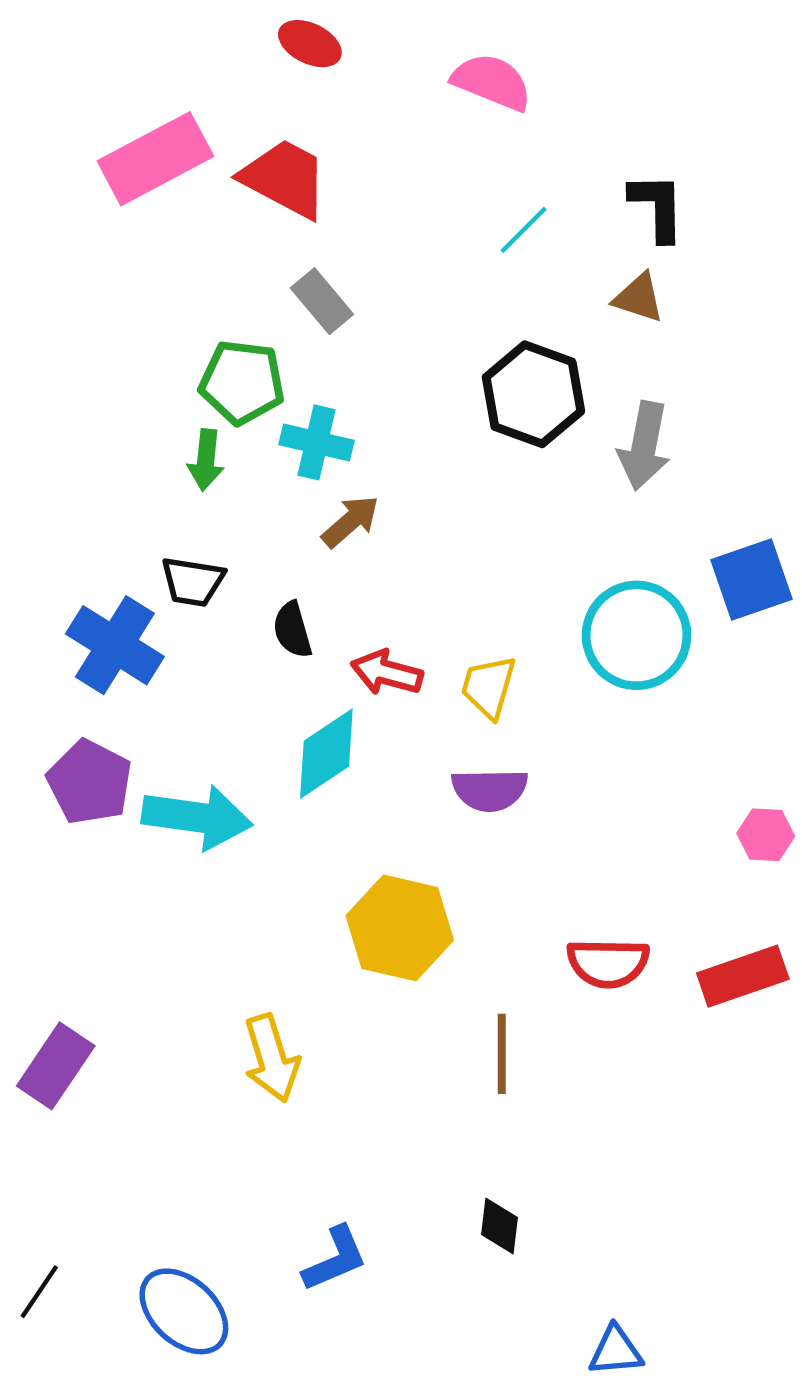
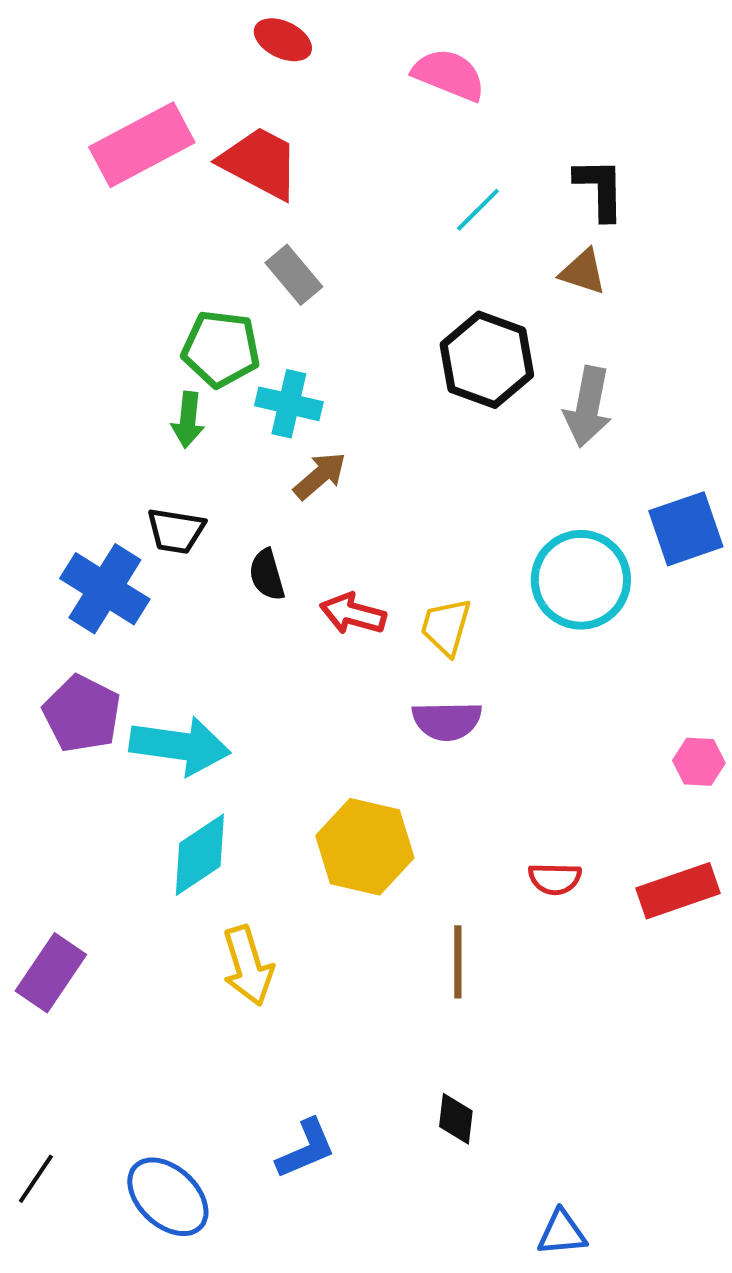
cyan diamond: (326, 754) -> (200, 855), moved
red semicircle: (608, 963) -> (555, 879), size x0.7

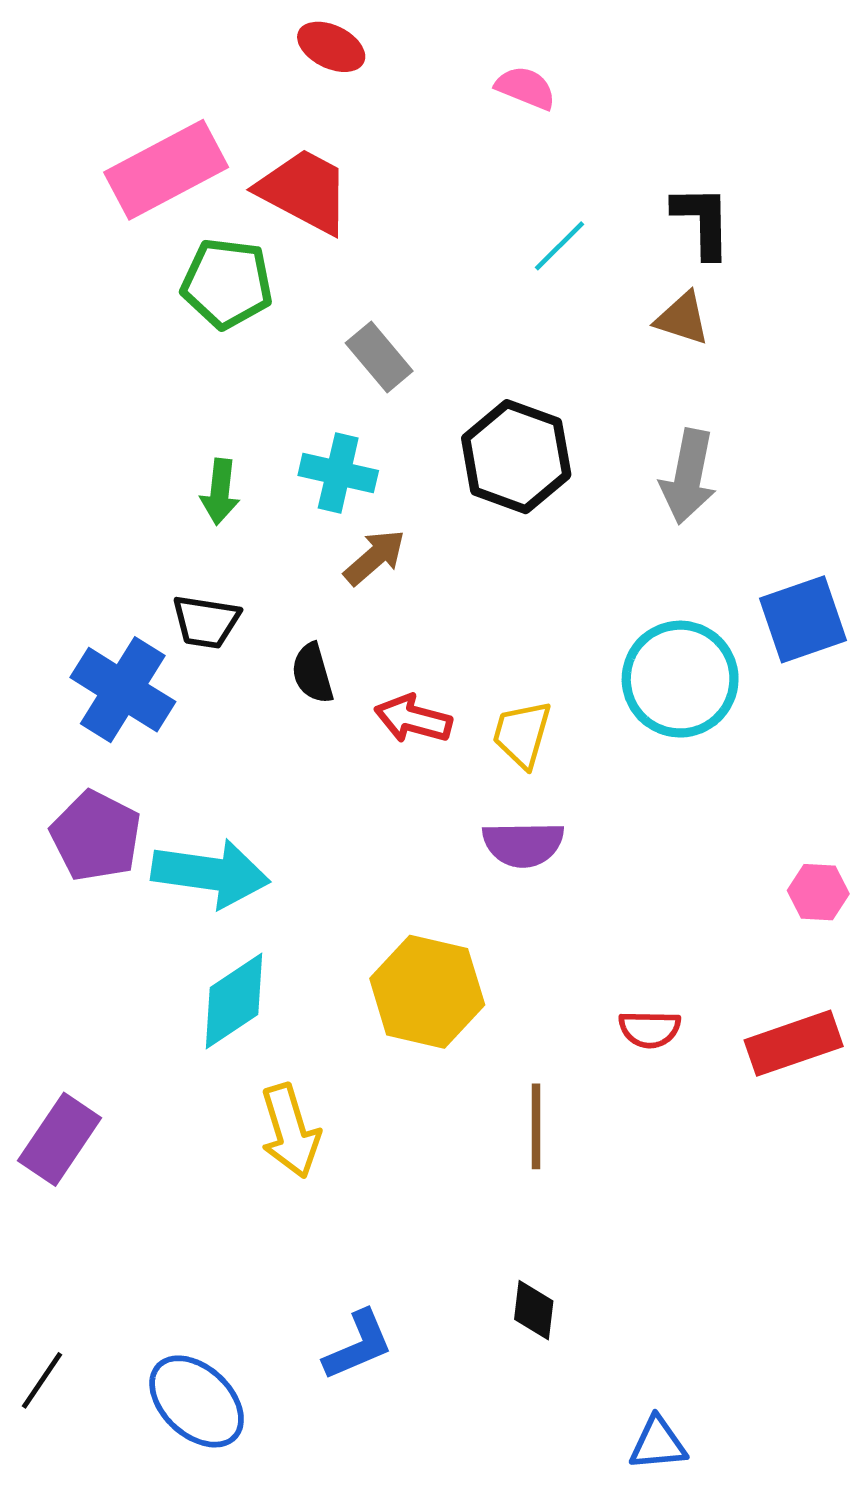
pink semicircle: (449, 75) -> (526, 88), size x0.7
gray rectangle: (294, 275) -> (379, 357), moved
green pentagon: (221, 349) -> (227, 283), moved
black hexagon: (487, 360) -> (516, 457), moved

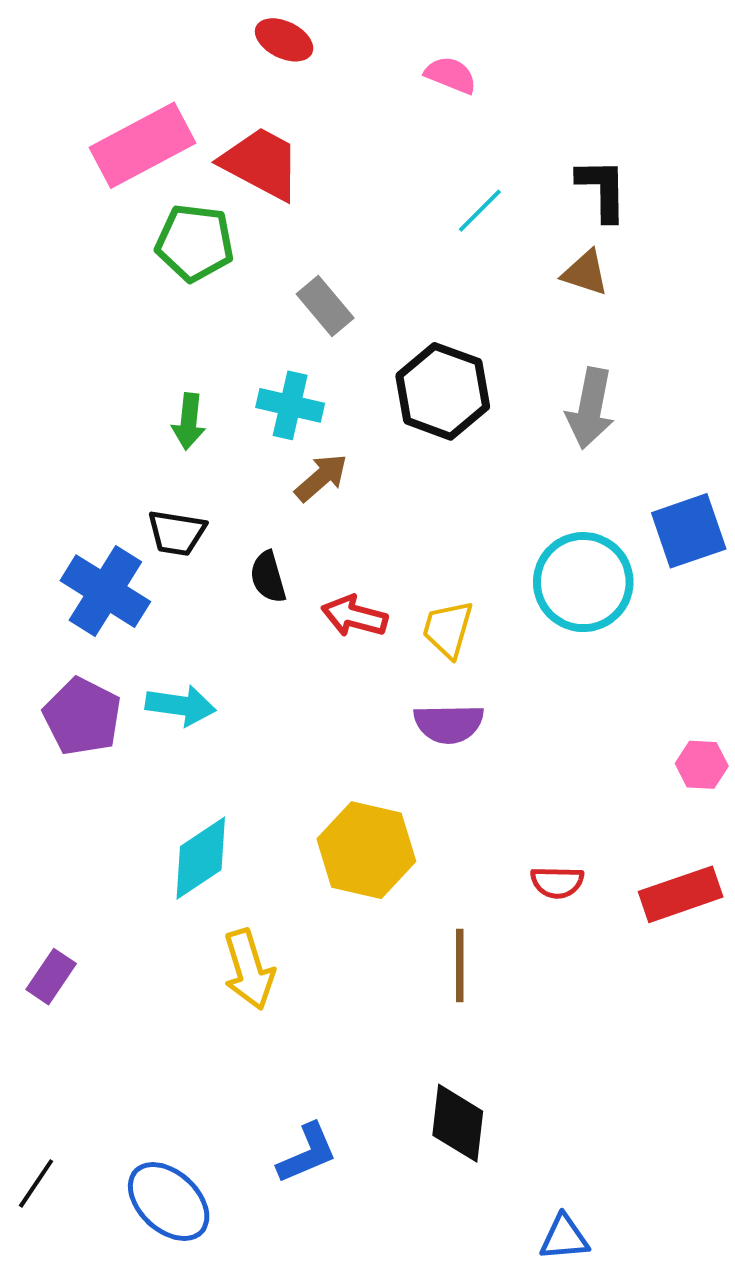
cyan arrow: (211, 873) -> (181, 706), moved, size x0.7
purple rectangle: (60, 1139) -> (51, 977), size x0.7
black diamond: (534, 1310) -> (458, 1123), size x1.5

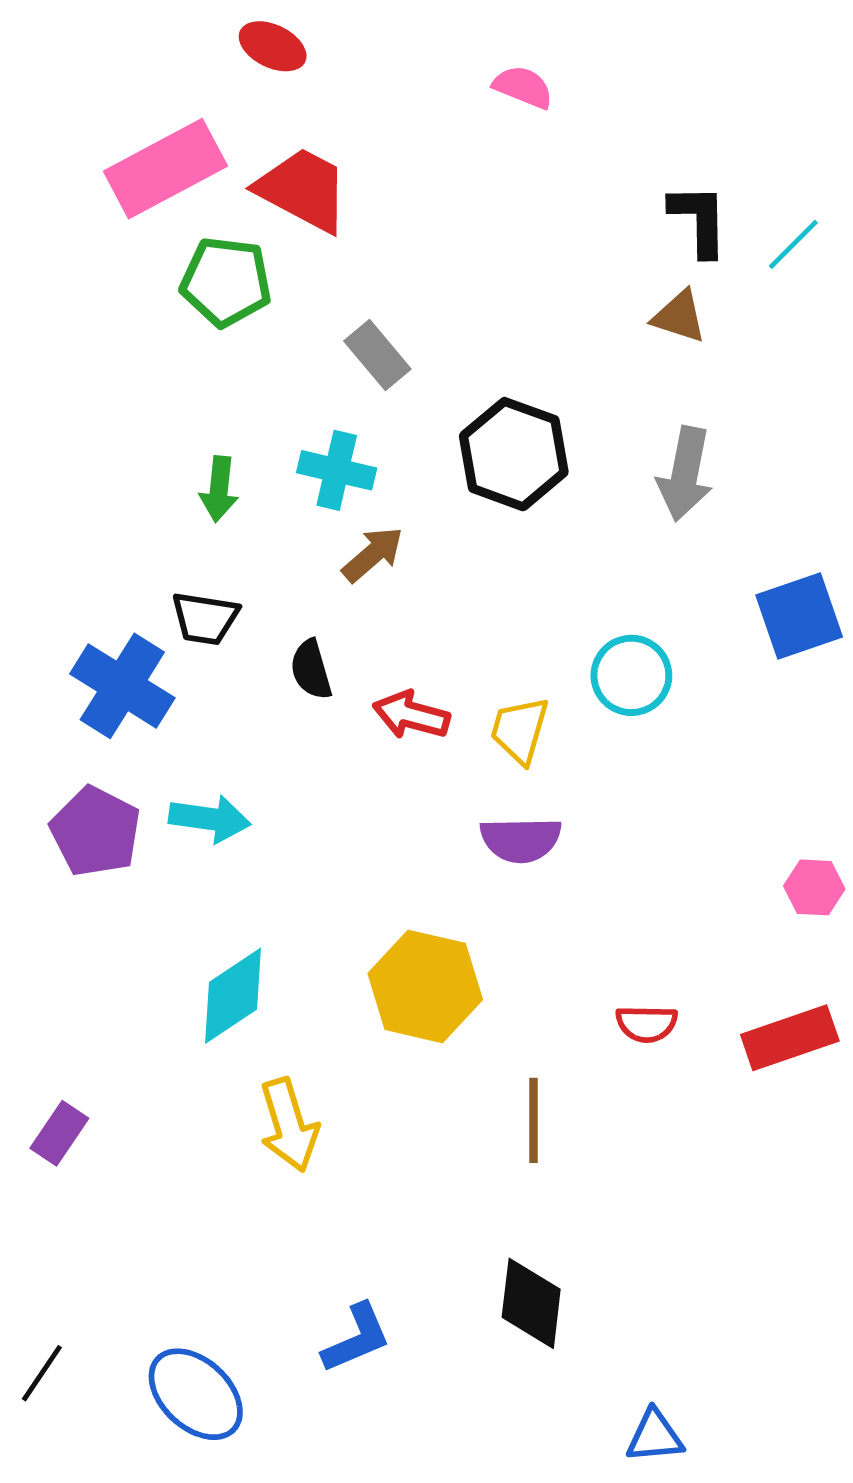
red ellipse: (284, 40) -> (273, 46), moved
cyan line: (480, 211) -> (793, 244), moved
cyan circle: (583, 582) -> (631, 675), moved, size x0.7

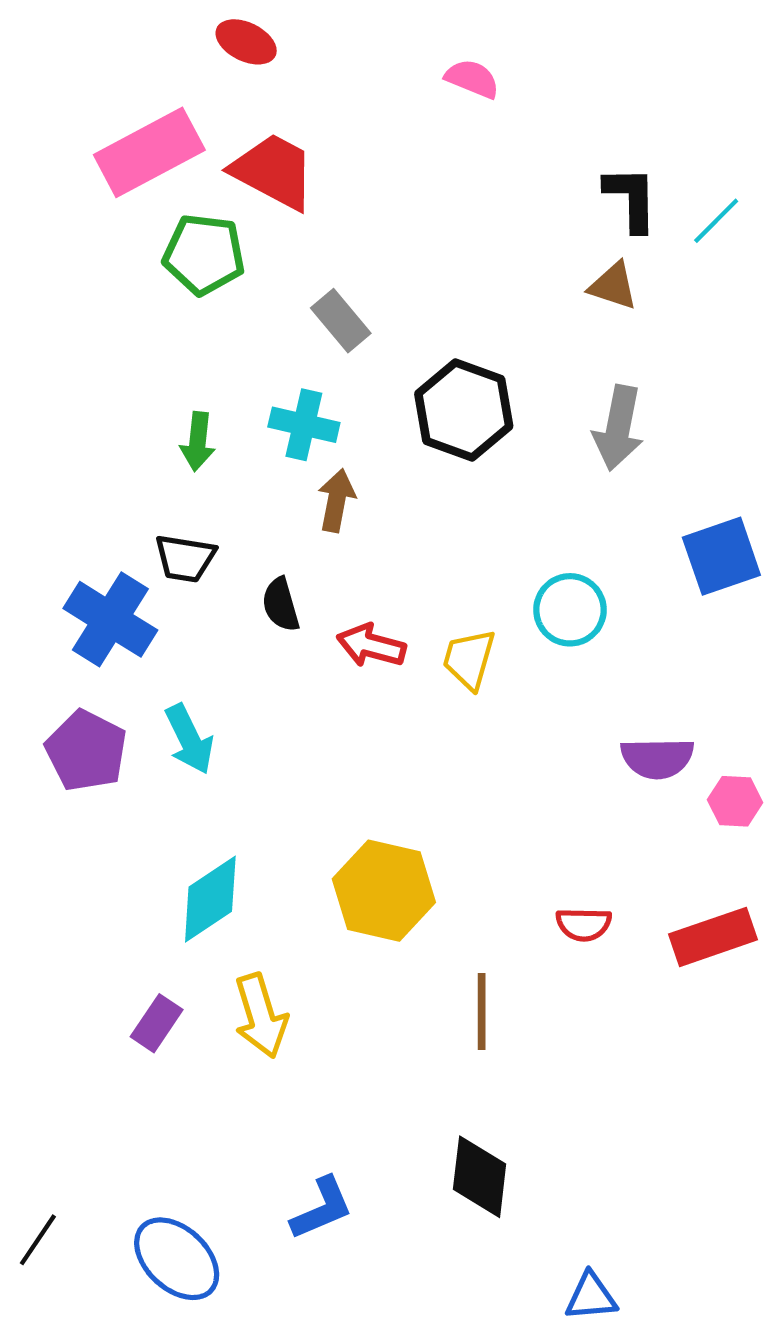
brown arrow: (373, 554) -> (337, 500), turned -38
cyan arrow: (210, 819) -> (189, 739), turned 56
purple semicircle: (521, 840) -> (657, 758), moved
purple rectangle: (59, 1133) -> (157, 1023), moved

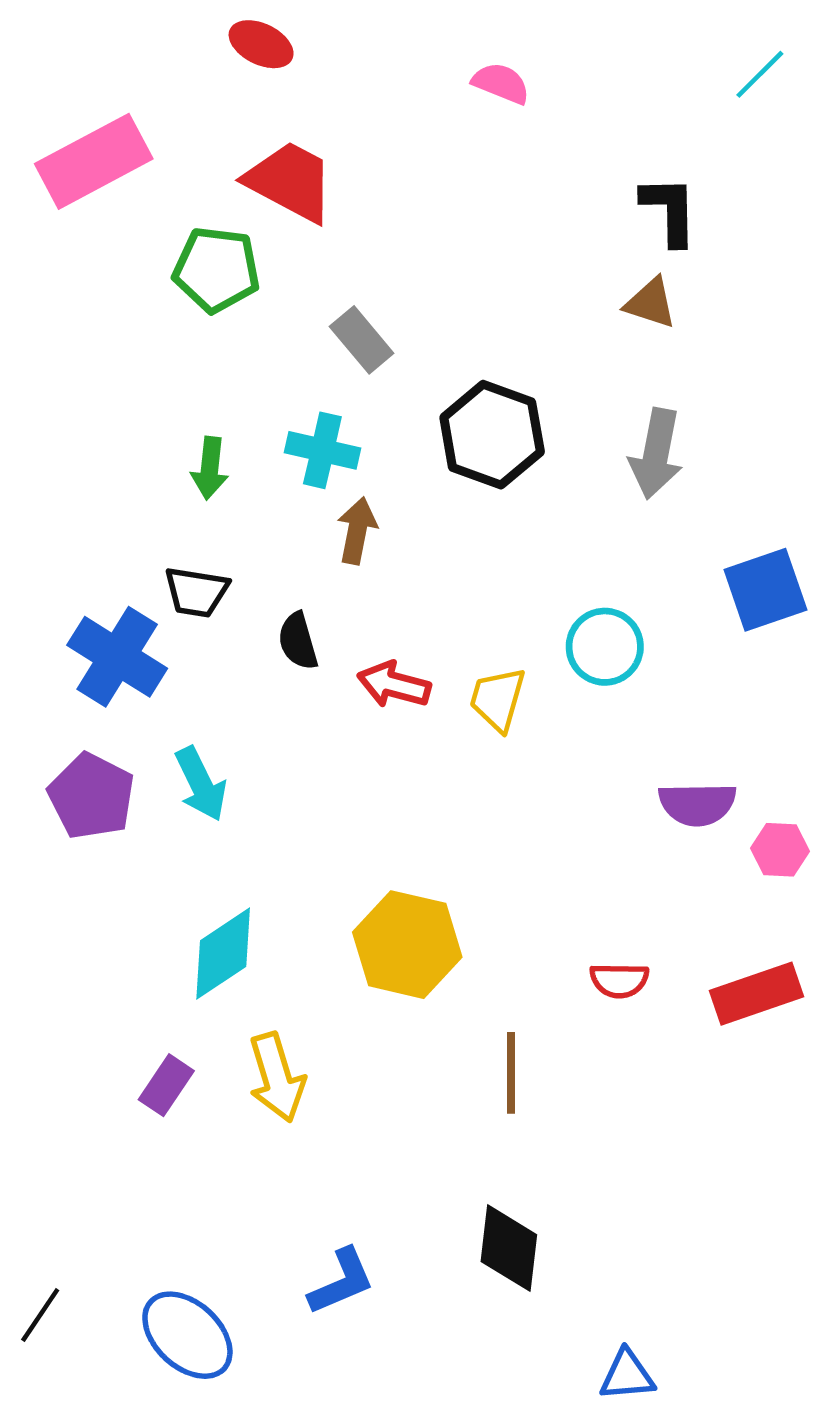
pink rectangle: (149, 152) -> (94, 161), moved
cyan line: (716, 221) -> (760, 74), moved

